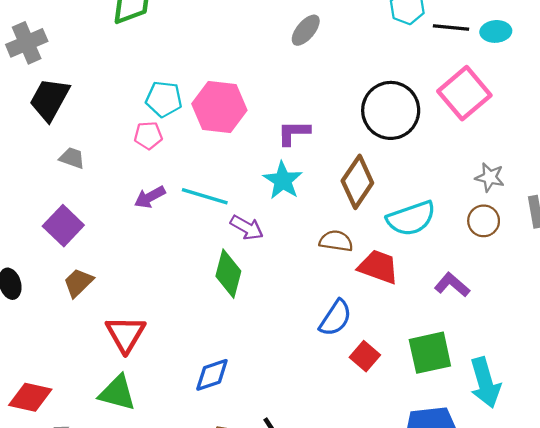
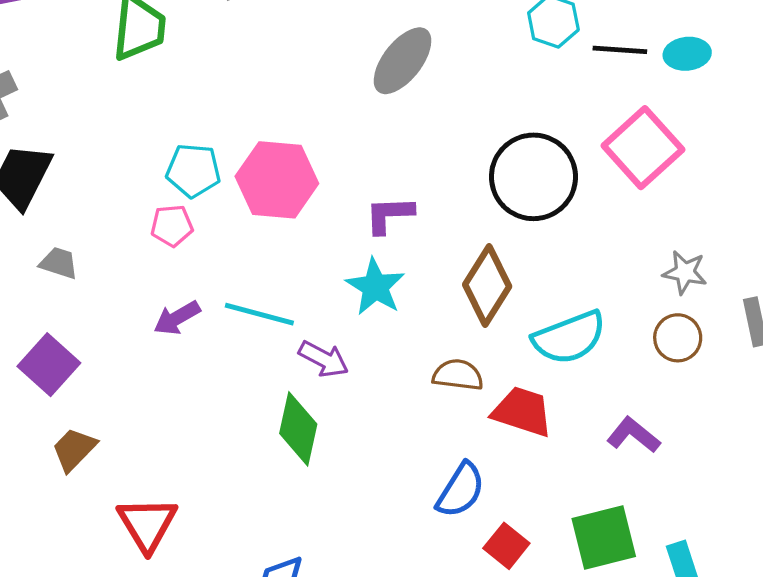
gray ellipse: (306, 30) -> (403, 61), size x1.4

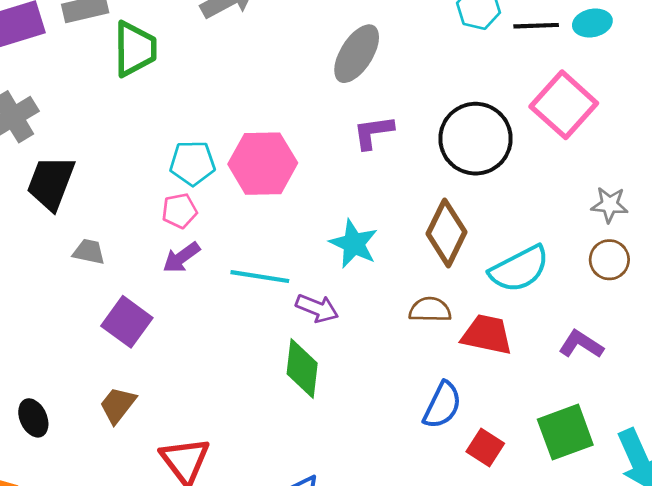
purple L-shape: (389, 215) -> (373, 132), moved
purple arrow: (177, 318) -> (181, 257), moved
purple square: (49, 365) -> (127, 322), moved

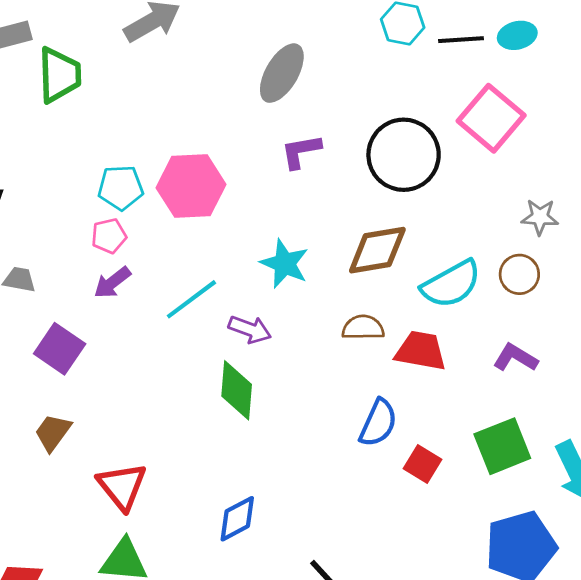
brown diamond: (447, 233) -> (377, 250), turned 56
brown circle: (609, 260) -> (519, 274), moved
cyan line: (260, 277) -> (191, 299), turned -44

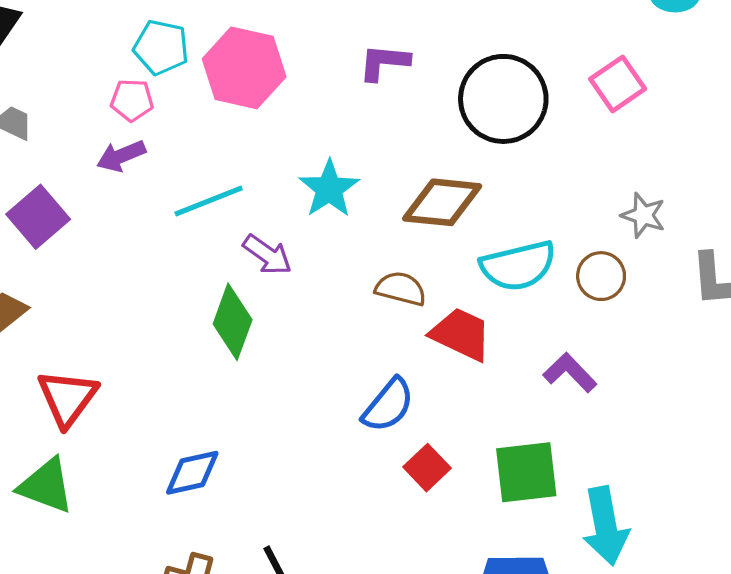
pink square: (491, 118) -> (618, 84), size x0.7

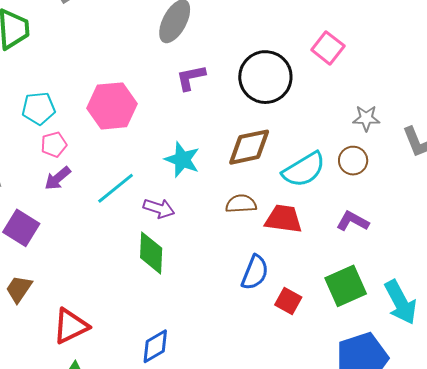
cyan pentagon: (161, 47) -> (39, 108), moved
red triangle: (67, 398) -> (71, 326), turned 45

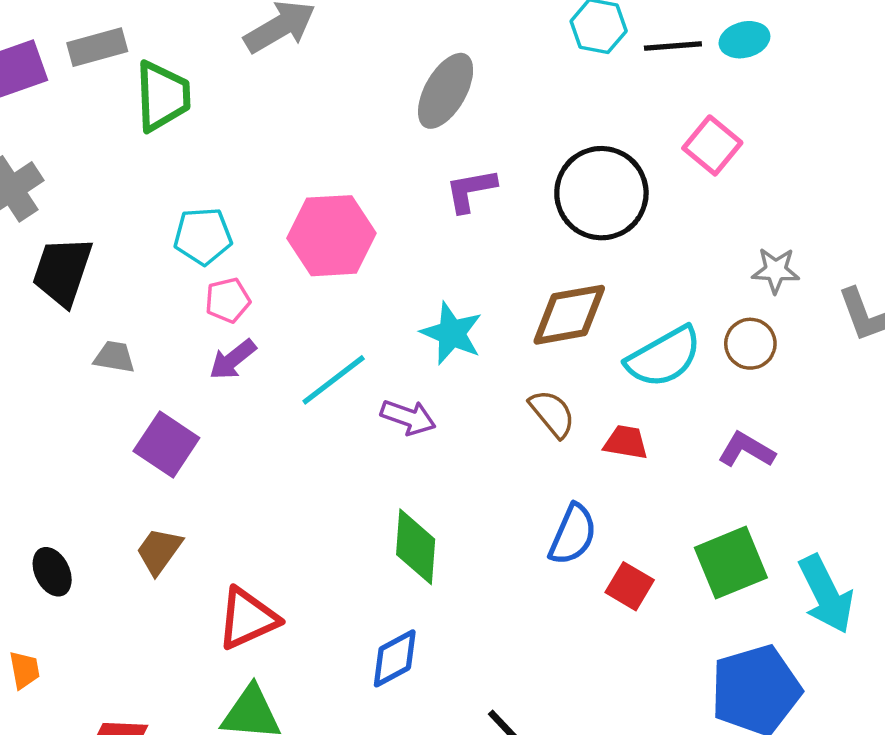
brown semicircle: (241, 204) -> (552, 414), turned 52
red trapezoid: (284, 219) -> (626, 442), size x0.7
green diamond: (151, 253) -> (416, 547), moved

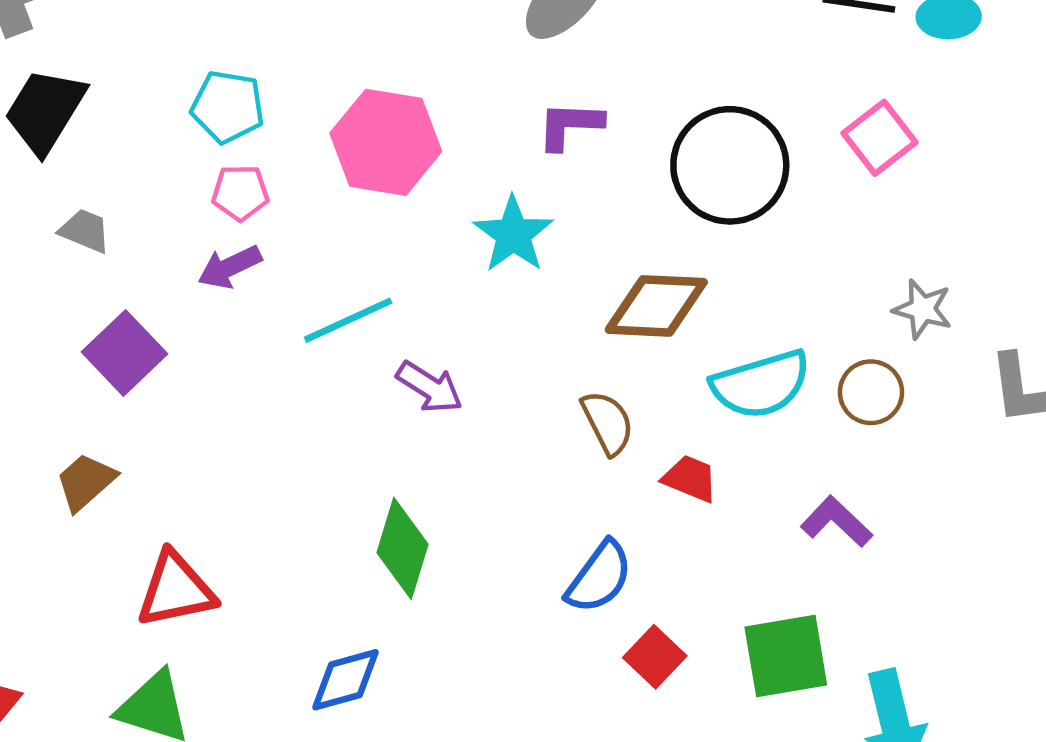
cyan star: (452, 333) -> (513, 234), moved

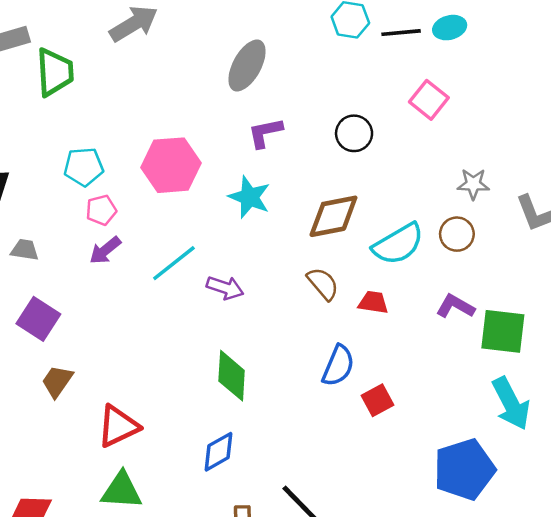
black circle: (730, 165) -> (354, 133), size x0.6
purple square: (124, 353) -> (38, 319), moved
green square: (786, 656) -> (503, 331), moved, turned 30
red square: (655, 657) -> (377, 400), turned 32

